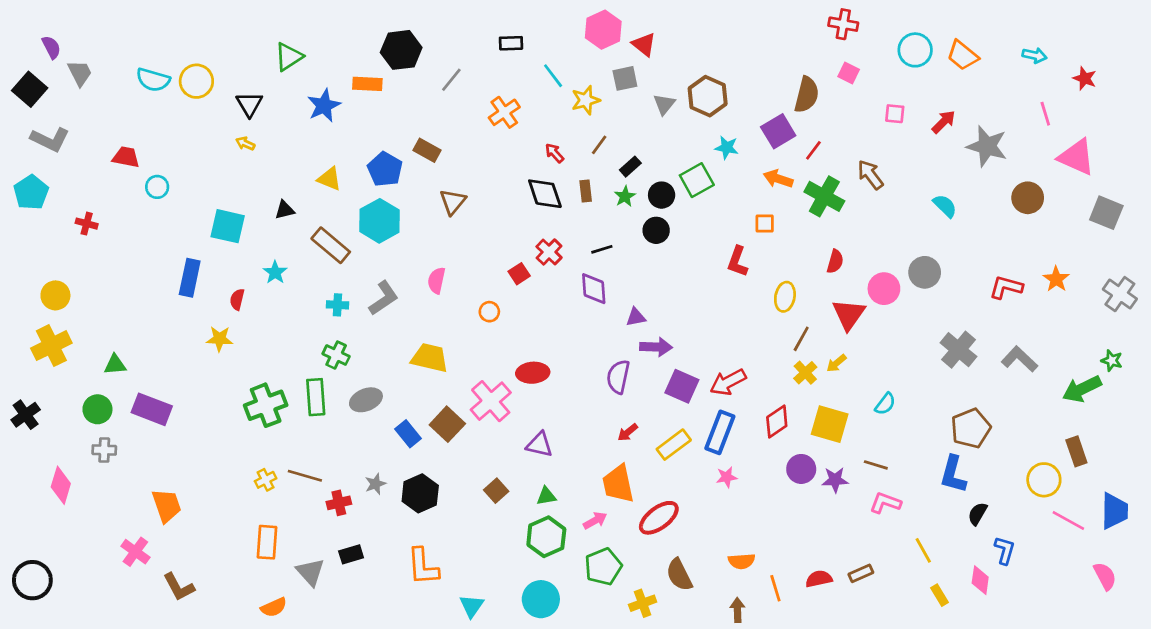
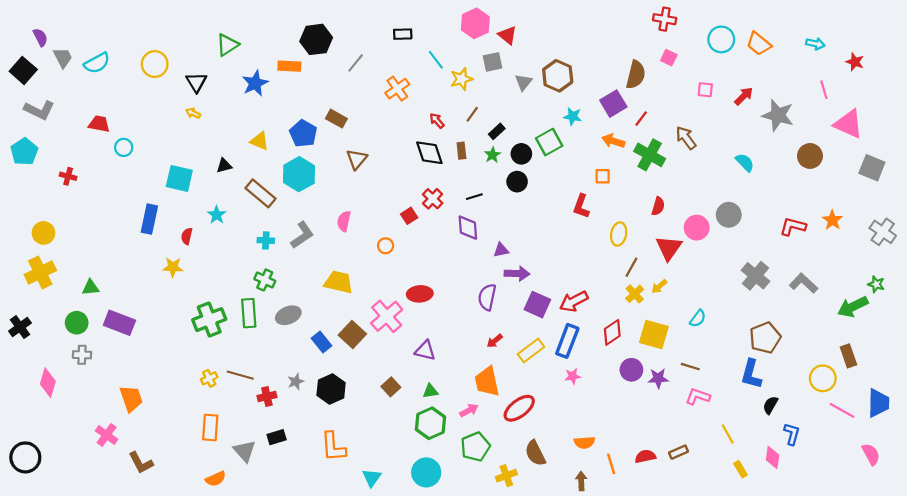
cyan semicircle: (153, 80) -> (97, 63), moved, turned -45

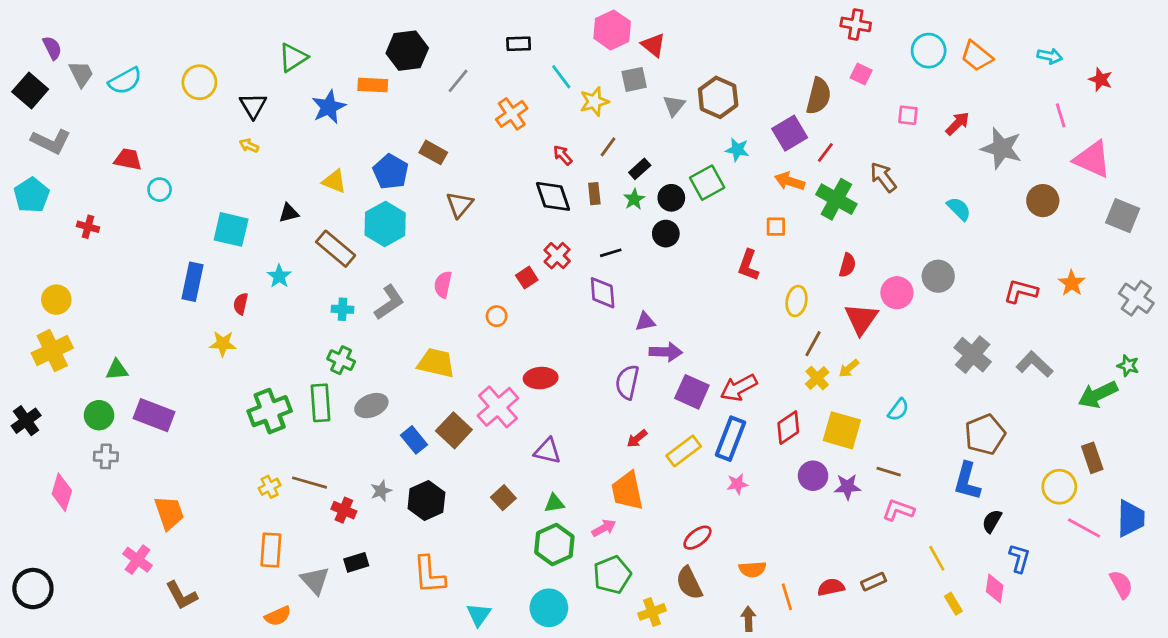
red cross: (267, 396) -> (344, 510), turned 36
red ellipse: (519, 408) -> (697, 538), moved, size x0.7

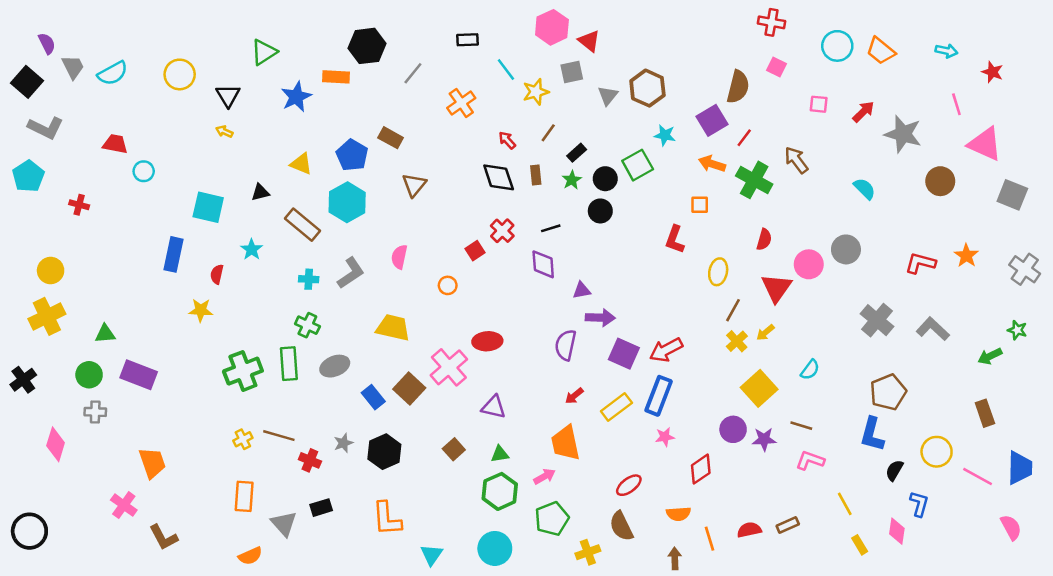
green arrow: (1098, 395) -> (990, 356), size x0.7
red diamond: (788, 428) -> (701, 469), moved
yellow square: (842, 430) -> (759, 388), turned 32
yellow circle: (1059, 487) -> (937, 452), moved

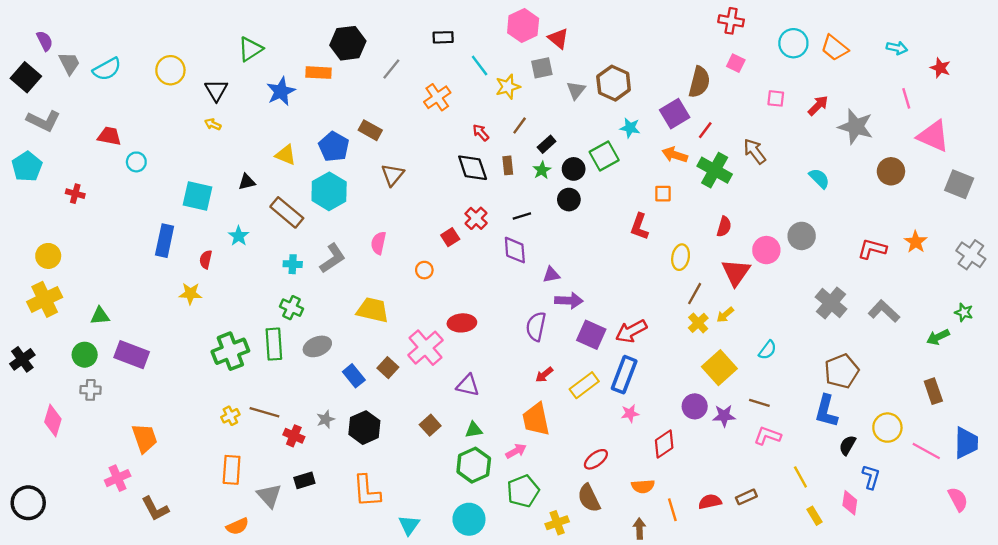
brown square: (409, 388) -> (388, 368), size x0.7
pink cross: (124, 505) -> (118, 478), turned 30

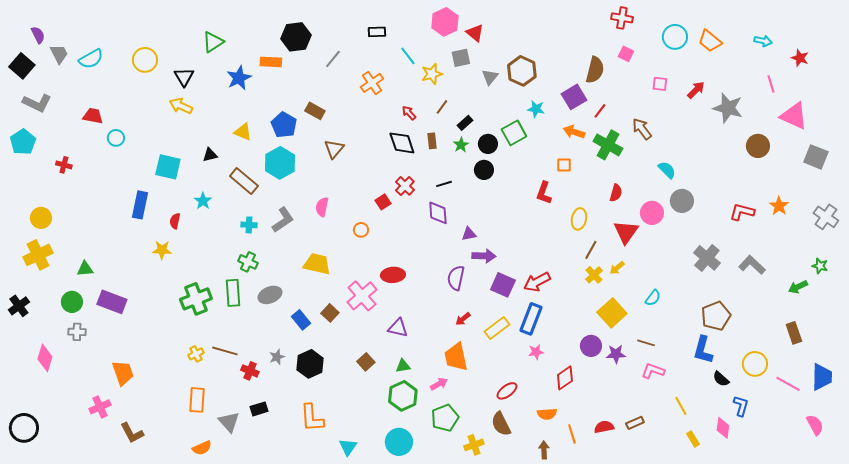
yellow arrow: (213, 124) -> (181, 106), size x1.6
cyan semicircle: (819, 178) -> (667, 170), moved
black semicircle: (847, 445) -> (721, 379), turned -78

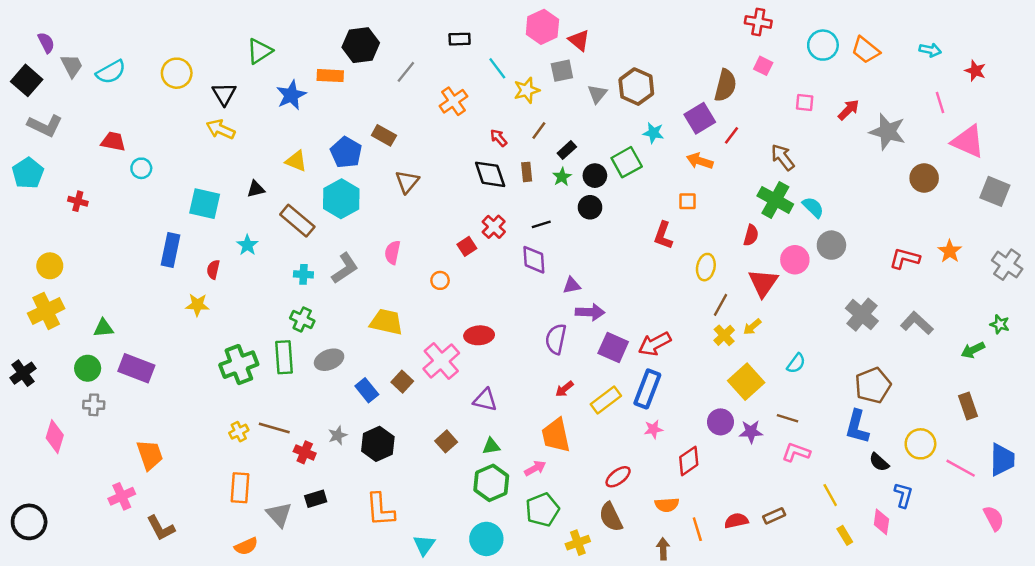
green cross: (608, 145) -> (775, 200), moved

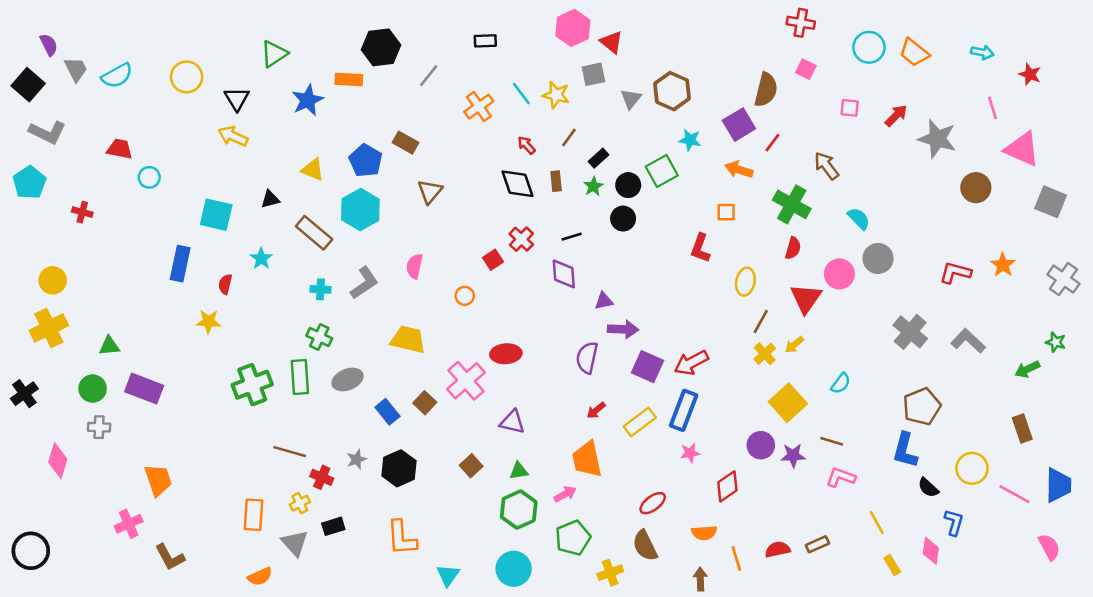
cyan line: (497, 68) -> (521, 94), moved
yellow star: (527, 90) -> (556, 95), turned 30
green cross: (775, 200) -> (792, 204), moved
yellow cross: (239, 432) -> (300, 503), moved

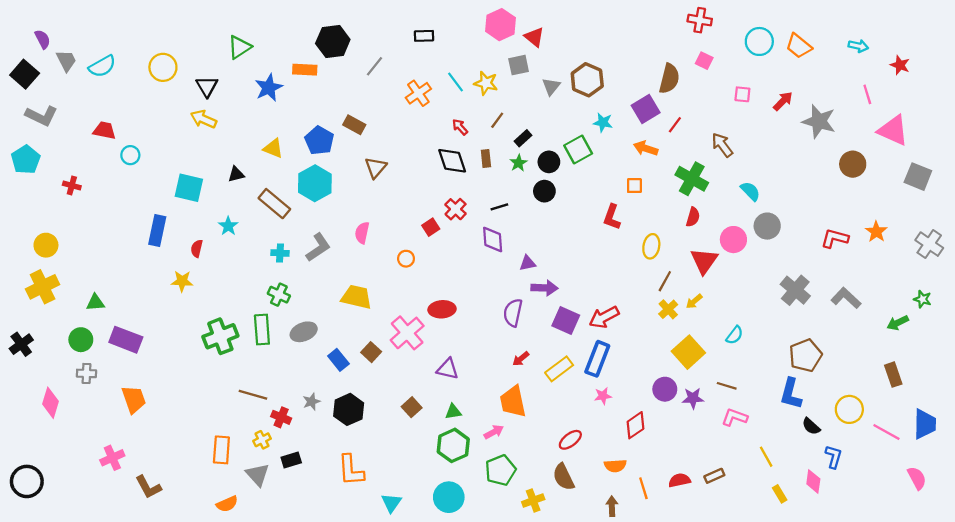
orange trapezoid: (158, 480) -> (134, 399), moved

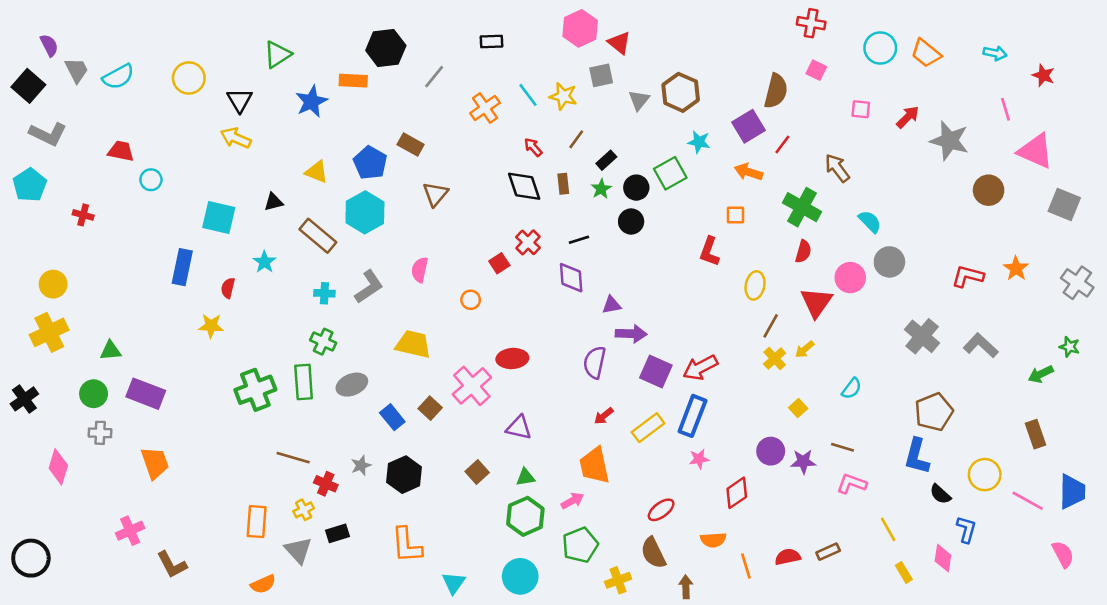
yellow square: (688, 352) -> (798, 408), size x0.5
brown arrow: (612, 506) -> (686, 587), moved

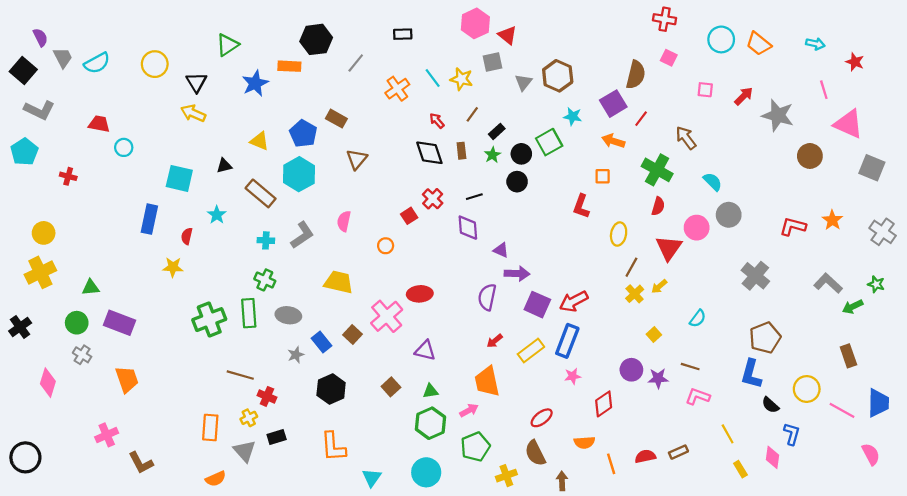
purple triangle: (612, 305) -> (501, 250), turned 35
gray L-shape: (981, 345) -> (828, 283), moved
gray ellipse: (352, 385) -> (288, 315), turned 30
gray cross: (100, 433) -> (82, 355), turned 30
gray star: (361, 465) -> (296, 355), moved

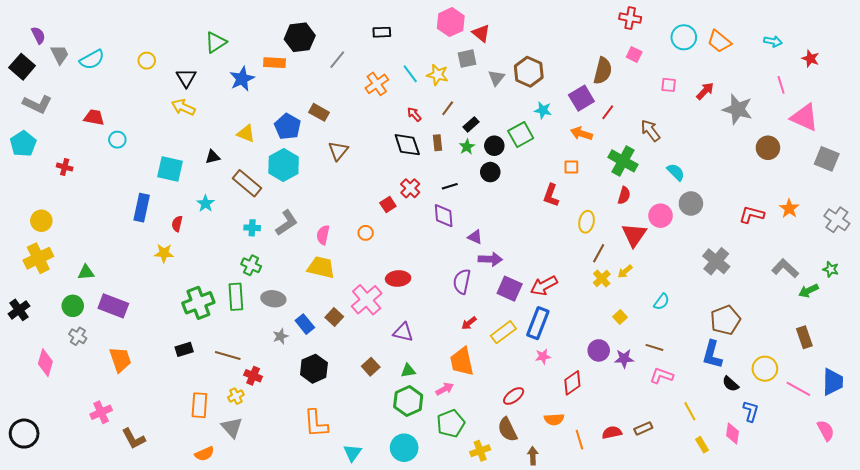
yellow circle: (155, 64) -> (147, 61), size x0.7
pink semicircle: (344, 221) -> (323, 235), moved
black rectangle: (277, 437) -> (184, 349), moved

